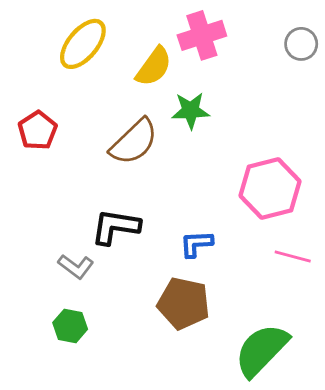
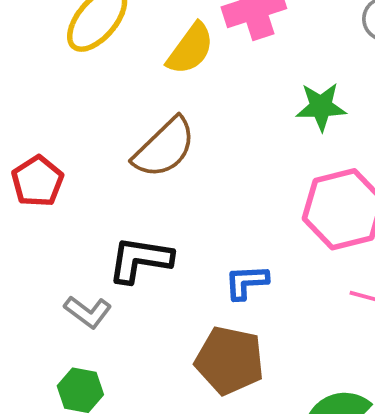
green star: (191, 111) -> (321, 107), moved
red pentagon: (38, 130) -> (37, 181), moved

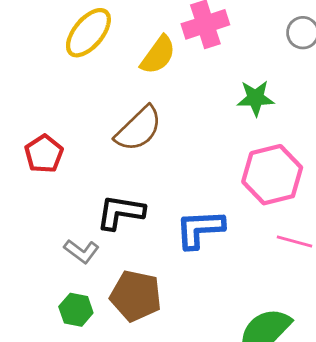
blue L-shape: (246, 282) -> (200, 229), size x1.5
brown pentagon: (230, 360) -> (136, 296), moved

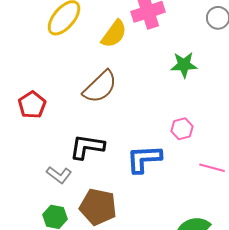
pink hexagon: (272, 175) -> (182, 129), moved, size x0.5

